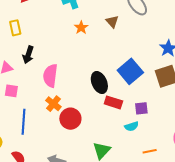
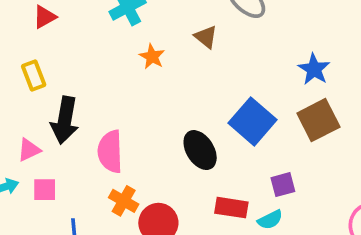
black arrow: (28, 55) -> (65, 120), size x1.4
red rectangle: (113, 102) -> (231, 208), moved

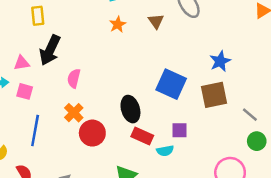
blue square: (252, 121) -> (171, 84), turned -32
black ellipse: (200, 150) -> (130, 109), moved
pink semicircle: (110, 152) -> (74, 78), size x0.7

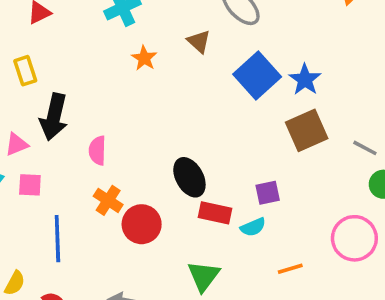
blue square: (171, 84) -> (257, 75), moved, turned 36

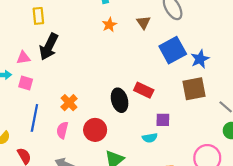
pink semicircle: (97, 151) -> (62, 130), moved
red rectangle: (215, 213) -> (144, 90), moved
red circle: (142, 224) -> (95, 130), moved

